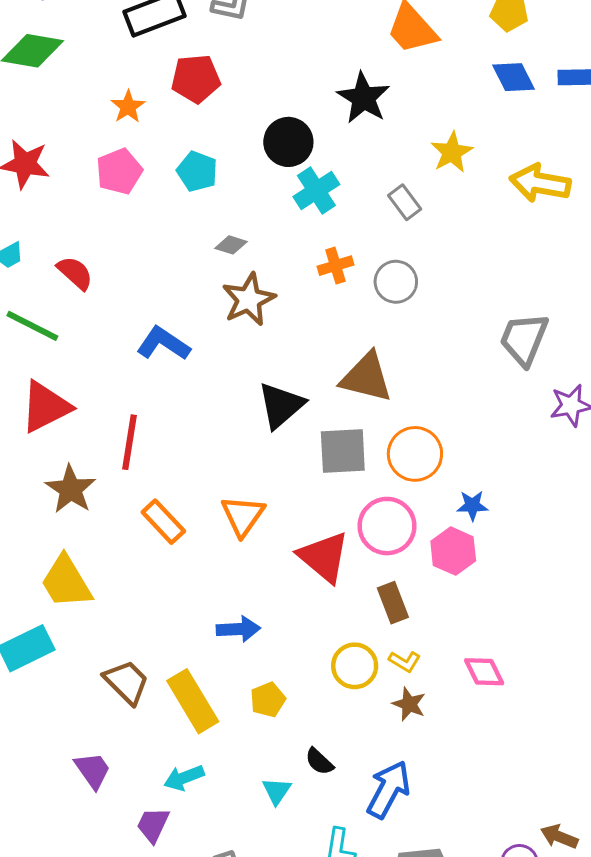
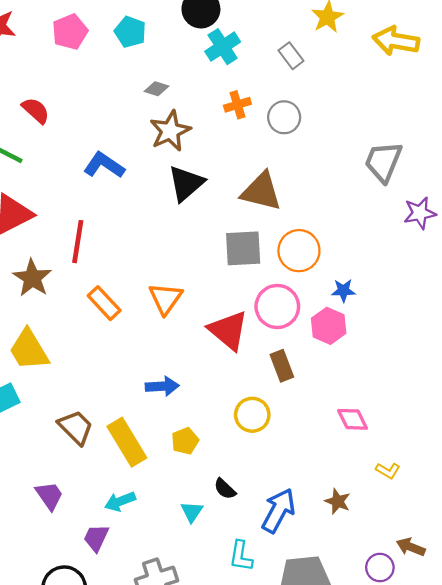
black triangle: (281, 405) -> (186, 183), moved
yellow L-shape: (405, 661) -> (388, 471), moved
brown star: (409, 704) -> (338, 501), moved

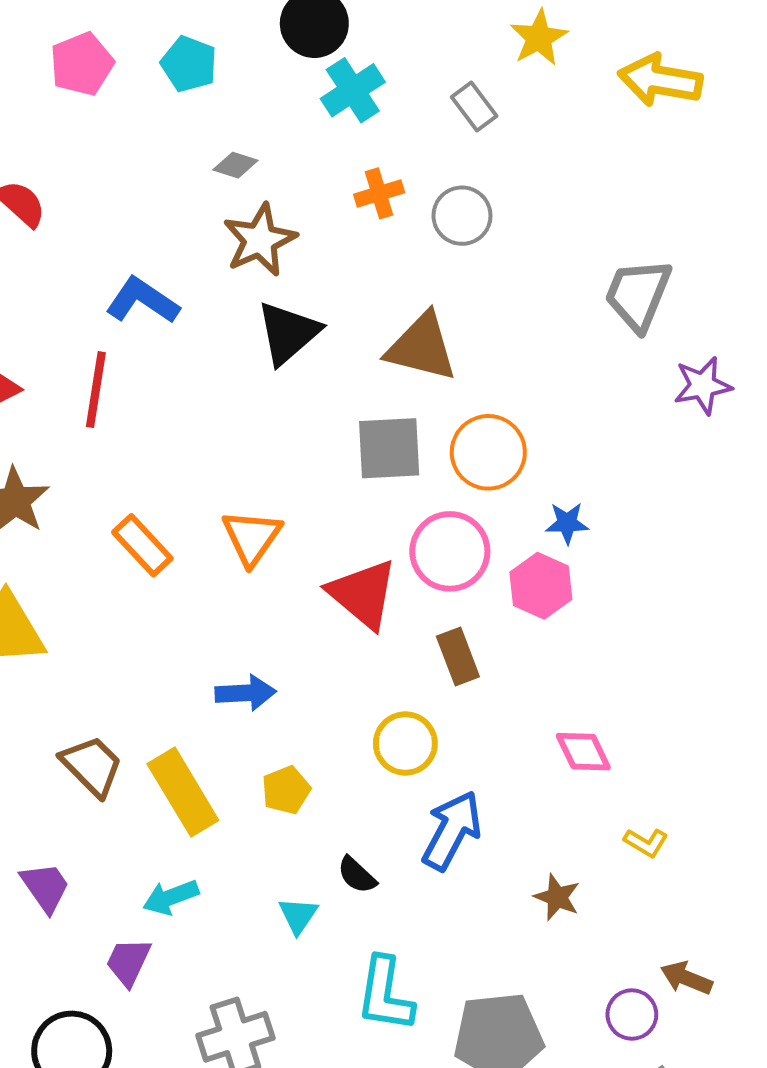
red line: (78, 242) -> (96, 390), moved
blue arrow: (278, 511) -> (452, 830), moved
cyan L-shape: (241, 556) -> (385, 994), size x1.4

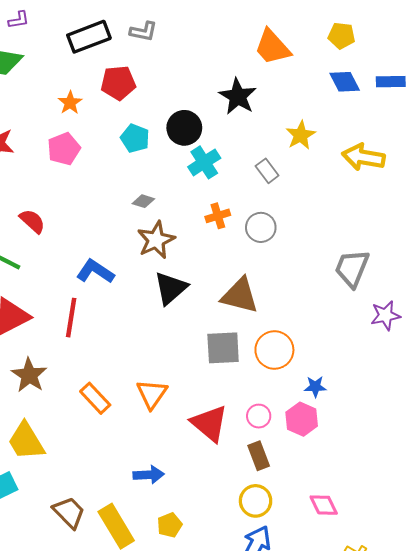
cyan pentagon: (189, 64) -> (135, 138), moved
pink circle: (450, 551) -> (259, 416), moved, size x0.6
yellow circle: (405, 744) -> (256, 501), moved

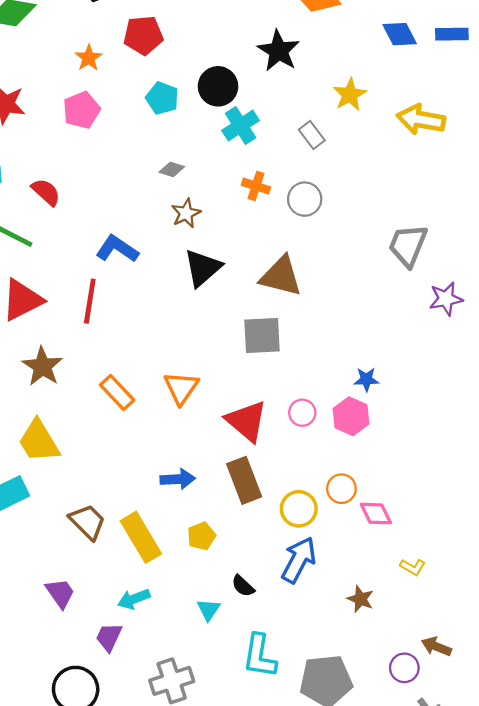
orange cross: (218, 216) -> (256, 186), turned 35
brown star: (156, 240) -> (186, 213), size x0.7
orange circle: (274, 350) -> (341, 489), moved, size x0.7
brown rectangle: (259, 456) -> (244, 480), moved, size x1.4

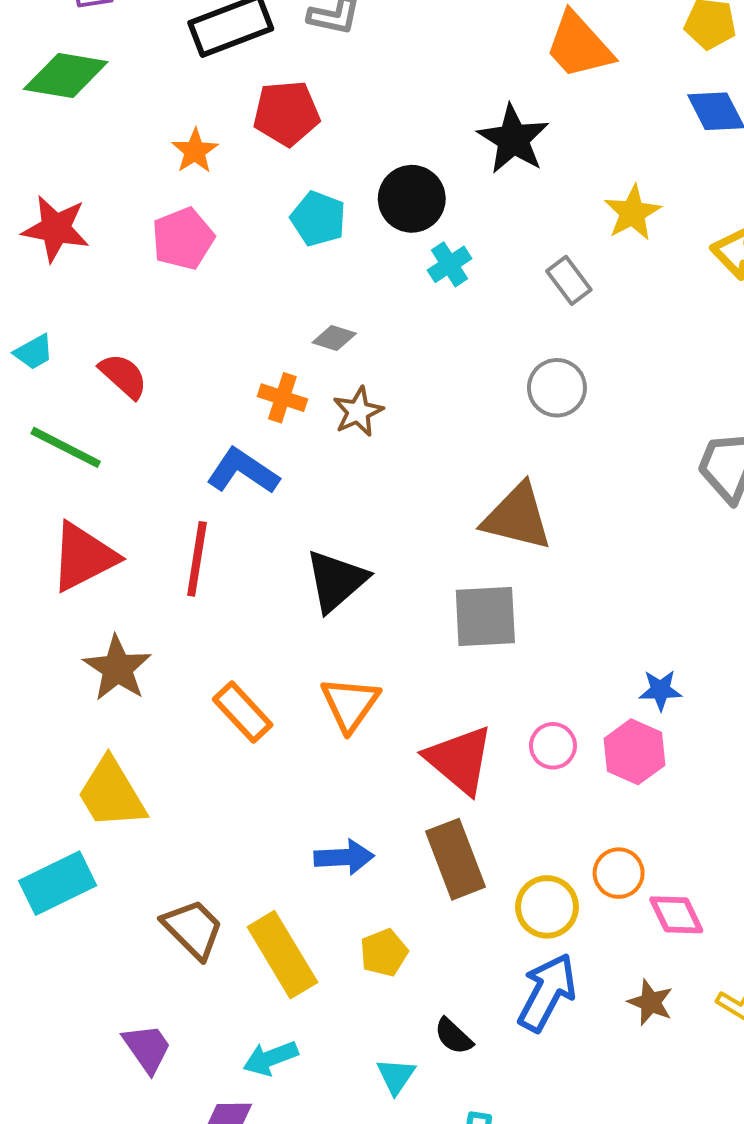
cyan cross: (241, 125) -> (450, 264), size x0.7
orange cross: (256, 186) -> (282, 398), moved
black triangle: (203, 268) -> (336, 581), moved
brown star: (360, 599) -> (650, 1002), moved

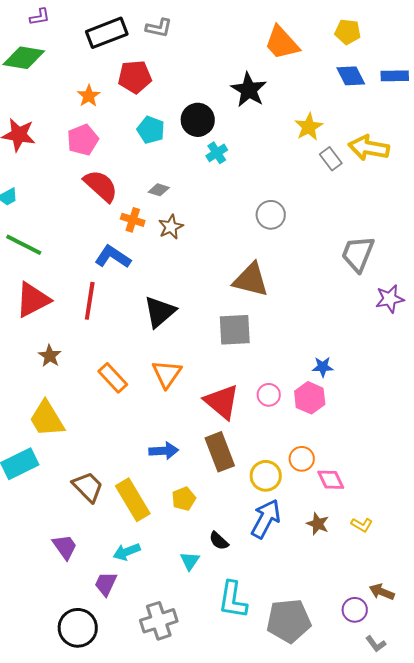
gray rectangle: (569, 280) -> (331, 159), moved
red semicircle: (123, 376) -> (101, 186), moved, size x1.4
brown star: (117, 668) -> (50, 356), size x0.7

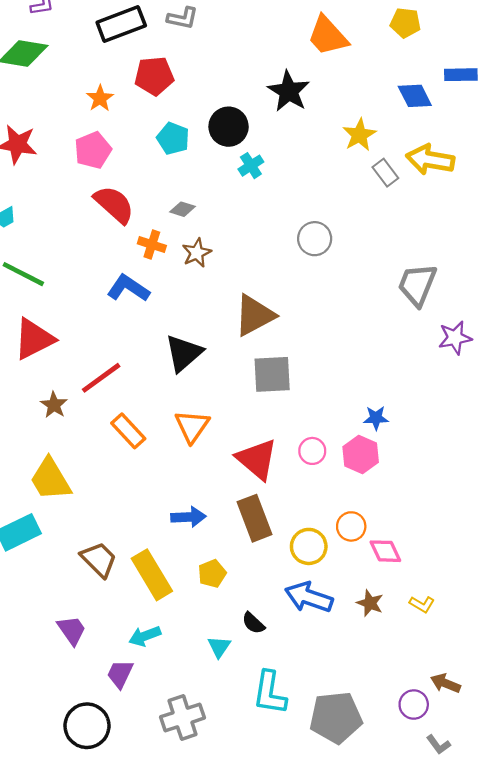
blue diamond: (351, 76) -> (415, 96), moved
brown triangle: (251, 280) -> (254, 315), moved, turned -42
red line: (90, 301) -> (101, 378), moved, turned 45
blue arrow: (266, 519) -> (309, 597), turned -99

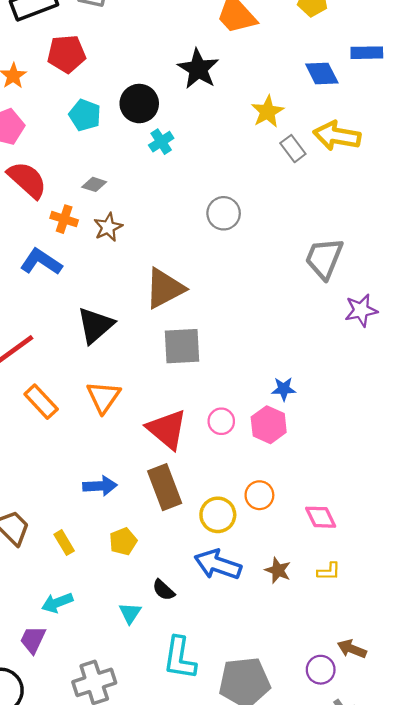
pink diamond: (385, 551) -> (321, 517), moved
yellow rectangle: (152, 575) -> (64, 543), size x0.5
yellow L-shape: (422, 604) -> (329, 571), turned -30

